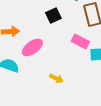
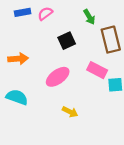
pink ellipse: (32, 47) -> (58, 77), moved

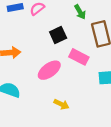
pink rectangle: (97, 70) -> (79, 57), moved

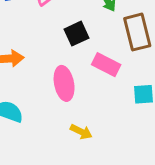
pink ellipse: (49, 70) -> (64, 83), turned -65

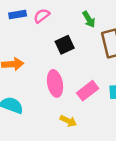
pink rectangle: (106, 65) -> (88, 91), moved, turned -65

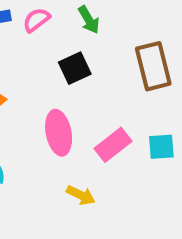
green arrow: (89, 19) -> (89, 20), moved

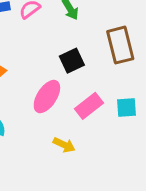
black square: (75, 68) -> (72, 61), moved
pink ellipse: (59, 133) -> (47, 97), turned 44

